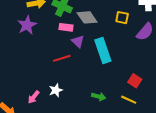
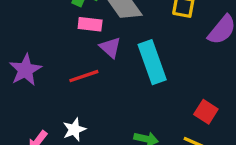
purple star: (27, 25) -> (25, 70), moved

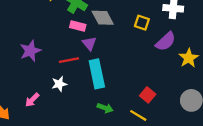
cyan rectangle: (152, 62) -> (97, 74), moved
white star: (74, 130) -> (59, 84), moved

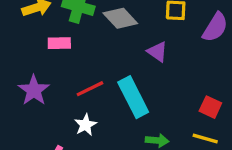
pink rectangle: (78, 26) -> (59, 43), moved
purple triangle: (89, 43) -> (157, 52), moved

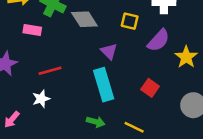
cyan rectangle: (133, 97) -> (104, 85), moved
red square: (210, 107) -> (150, 88), moved

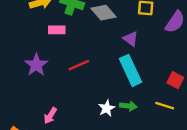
red square: (150, 88) -> (175, 80), moved
white star: (41, 99) -> (107, 108), moved

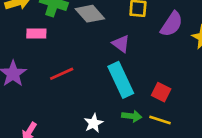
red square: (175, 80) -> (161, 92), moved
green arrow: (128, 106) -> (132, 116), moved

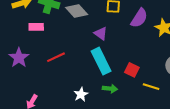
yellow line: (160, 120) -> (151, 87), moved

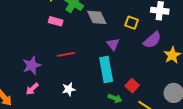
purple star: (19, 58) -> (32, 65), moved
green arrow: (110, 89) -> (115, 98), moved
white star: (81, 94) -> (69, 89), moved

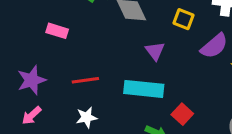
pink rectangle: (56, 21) -> (57, 31), moved
red line: (66, 54) -> (85, 80), moved
cyan rectangle: (106, 70) -> (144, 89), turned -75

